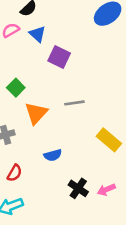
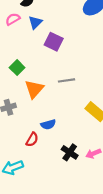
blue triangle: (37, 34) -> (35, 22), turned 32
red semicircle: (14, 173) -> (32, 140), moved

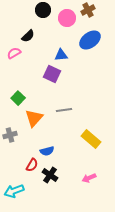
blue triangle: (35, 22) -> (61, 55), moved, turned 40
black cross: (70, 152) -> (50, 175), moved

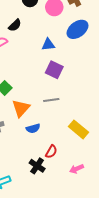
purple square: (52, 74) -> (54, 70), moved
blue semicircle: (47, 151) -> (33, 128), moved
red semicircle: (32, 165) -> (51, 152), moved

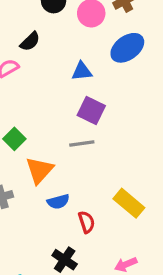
gray line: (51, 100) -> (82, 144), moved
red semicircle: (51, 152) -> (87, 222), moved, turned -48

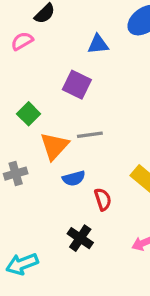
purple square: (91, 111) -> (77, 85), moved
gray line: (82, 144) -> (90, 135), moved

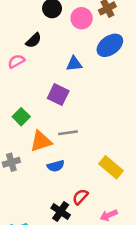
orange triangle: (54, 146) -> (41, 141), turned 30
red semicircle: (103, 199) -> (80, 197), moved, turned -119

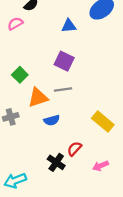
purple square: (58, 95) -> (64, 61), moved

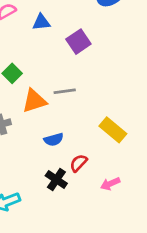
blue triangle: (69, 26) -> (41, 22), moved
purple square: (64, 61) -> (78, 42), moved, turned 30
blue semicircle: (52, 120) -> (54, 140), moved

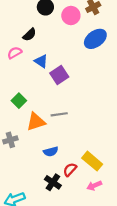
blue triangle: (41, 22) -> (41, 61), turned 40
purple square: (78, 42) -> (59, 75), moved
yellow rectangle: (113, 130) -> (92, 161), moved

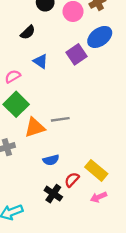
pink semicircle: (15, 53) -> (13, 76), moved
purple square: (59, 75) -> (76, 54), moved
green square: (19, 101) -> (16, 104), size x1.5

